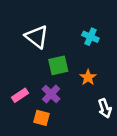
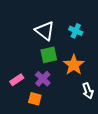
white triangle: (37, 37) -> (45, 31), moved
orange star: (88, 77) -> (74, 65), size x1.5

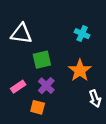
white triangle: (45, 31) -> (21, 34), moved, turned -30
green square: (49, 55) -> (42, 60), moved

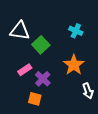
green square: (42, 60) -> (41, 45), moved, turned -30
pink rectangle: (18, 87) -> (25, 70), moved

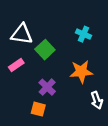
orange star: (74, 65) -> (81, 72), turned 30
pink rectangle: (25, 70) -> (16, 65), moved

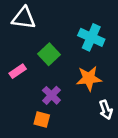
white triangle: (22, 34) -> (24, 18), moved
cyan cross: (84, 34) -> (91, 37), size x1.5

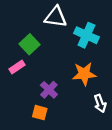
white triangle: (24, 18) -> (56, 17), moved
green square: (49, 54) -> (30, 44), moved

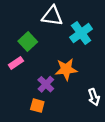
cyan cross: (86, 35) -> (81, 33), turned 30
orange star: (84, 74) -> (66, 69), moved

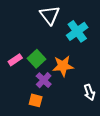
white triangle: (52, 16) -> (50, 15), turned 45
green square: (28, 42) -> (37, 59), moved

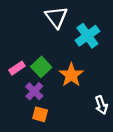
orange star: (63, 66) -> (71, 75), turned -30
purple cross: (44, 80) -> (34, 91), moved

